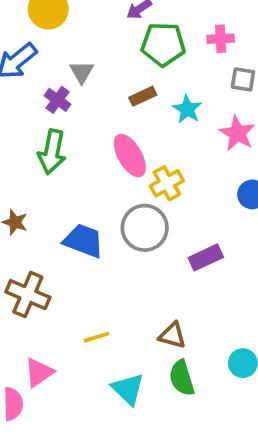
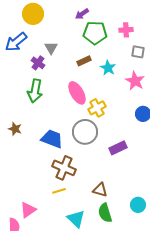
brown cross: (28, 295) -> (64, 168), moved

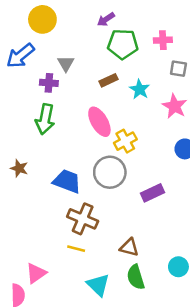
purple cross: (38, 63) -> (49, 83), turned -32
yellow line: (59, 191) -> (76, 249), turned 32

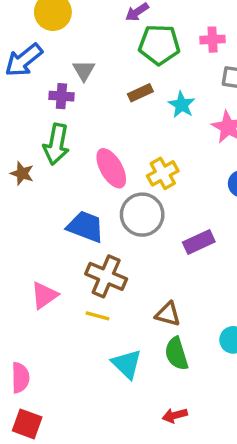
pink ellipse: (99, 122) -> (111, 168), moved
brown star: (19, 168) -> (22, 173), moved
pink triangle: (36, 273) -> (44, 295), moved

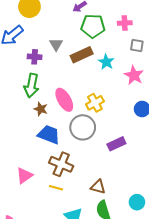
gray triangle: (84, 70) -> (56, 45), moved
brown rectangle: (140, 93) -> (82, 55), size x1.5
brown star: (22, 173) -> (41, 109), moved

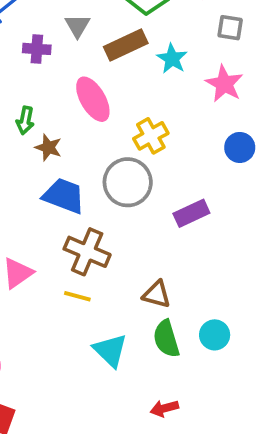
green arrow: (31, 85) -> (25, 120), moved, size x0.6
pink ellipse: (64, 100) -> (93, 99), moved
cyan circle: (137, 202) -> (215, 335), moved

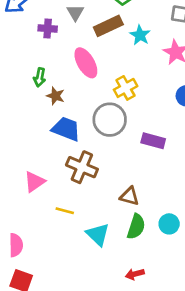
purple rectangle: (191, 213) -> (153, 141), turned 40
yellow line: (77, 296) -> (65, 211), moved
green semicircle: (166, 339) -> (136, 227), turned -145

